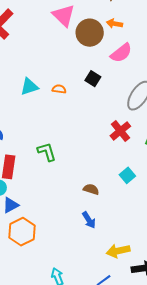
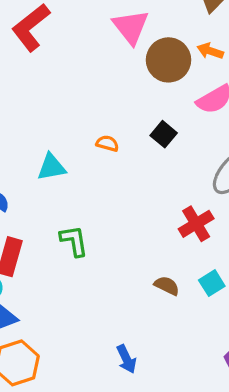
cyan triangle: (29, 87) -> (51, 167), moved
cyan square: (127, 175) -> (212, 283), moved
brown semicircle: (91, 189) -> (167, 286), moved

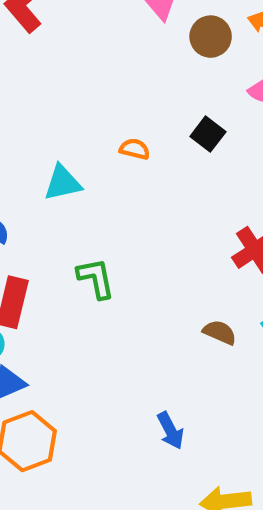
brown circle: (168, 60) -> (211, 37), size x0.7

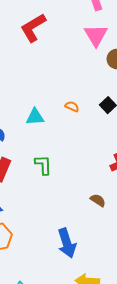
blue arrow: (170, 430) -> (67, 243), size x1.6

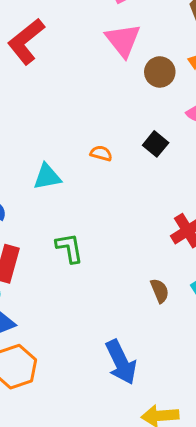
brown semicircle: (98, 200) -> (160, 291), turned 42

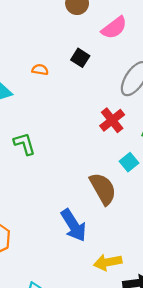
brown semicircle: (160, 291) -> (103, 189), moved, size x1.8

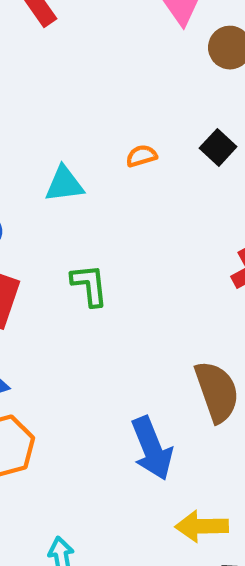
orange semicircle: (40, 70) -> (141, 156), turned -35

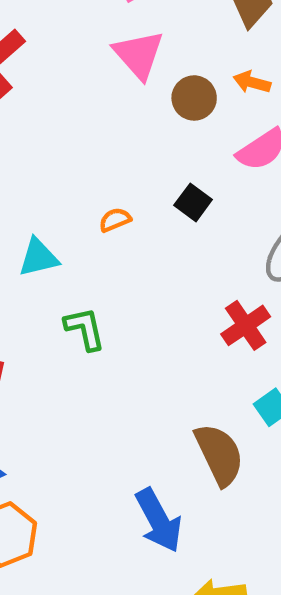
green L-shape: (89, 285) -> (85, 329), moved

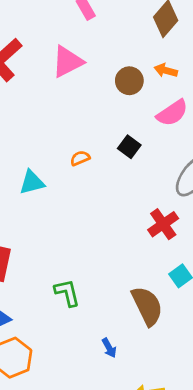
pink triangle: (139, 55) -> (67, 62), moved, turned 45
green L-shape: (85, 329) -> (67, 293), moved
blue arrow: (159, 520) -> (109, 348), size x0.5

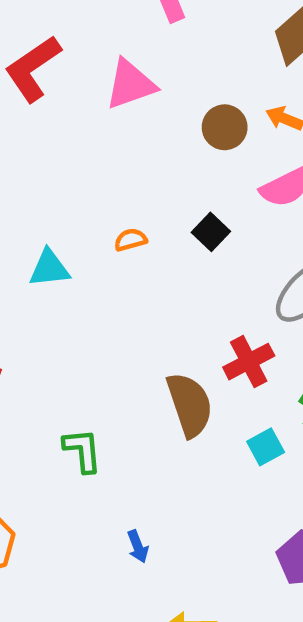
brown semicircle: (147, 306) -> (190, 405), moved

